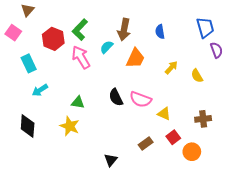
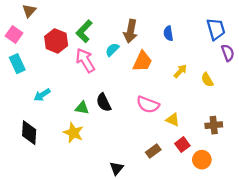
cyan rectangle: (29, 63) -> (17, 64), moved
black semicircle: (116, 97) -> (104, 102), moved

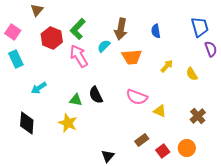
brown triangle: (29, 11) -> (37, 10), moved
orange trapezoid: (142, 61) -> (132, 57), turned 60
brown cross: (214, 125) -> (198, 116), turned -35
red square: (182, 145) -> (163, 151), moved

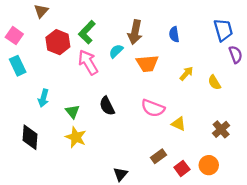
cyan arrow: (39, 88) -> (43, 98), turned -42
green triangle: (76, 100) -> (72, 111), moved, turned 40

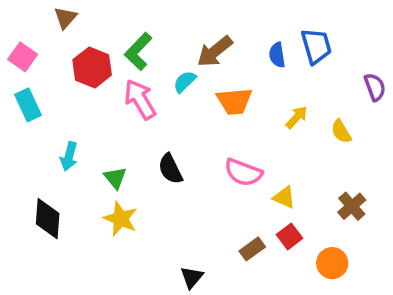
blue trapezoid: (223, 30) -> (316, 46), moved
brown arrow: (135, 32) -> (215, 51), turned 40
red square: (182, 168) -> (290, 236), moved

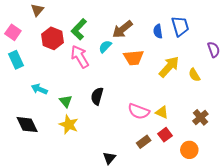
yellow arrow: (297, 117) -> (169, 67), size x1.6
cyan arrow: (69, 156) -> (39, 89), turned 98
black semicircle: (170, 169) -> (97, 96), turned 42
pink semicircle: (243, 172) -> (139, 111), moved
black diamond: (48, 219) -> (27, 125), turned -30

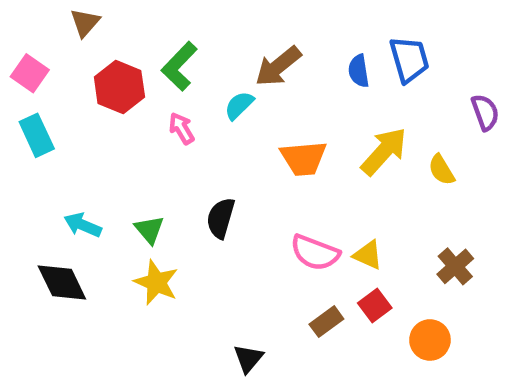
pink arrow: (80, 57) -> (182, 128), size x0.6
orange trapezoid: (134, 58) -> (303, 158), moved
cyan arrow: (39, 89) -> (83, 225), moved

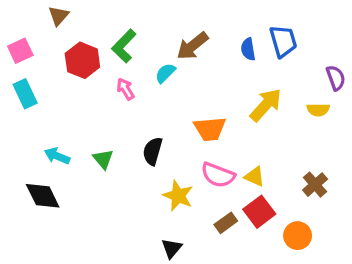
pink square: (30, 73) -> (20, 51), turned 30
orange trapezoid: (303, 158) -> (210, 129), moved
yellow semicircle: (441, 170) -> (318, 110), moved, turned -60
yellow star: (156, 282) -> (178, 196), moved
red square: (375, 305) -> (259, 212), size x1.4

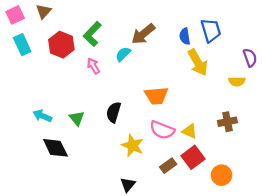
pink square: (20, 51) -> (15, 15), moved
cyan rectangle: (25, 94) -> (22, 45), moved
yellow arrow: (266, 105) -> (198, 62), moved, turned 108
brown cross: (315, 185) -> (227, 122), moved, turned 30
black diamond: (43, 196) -> (55, 148), moved

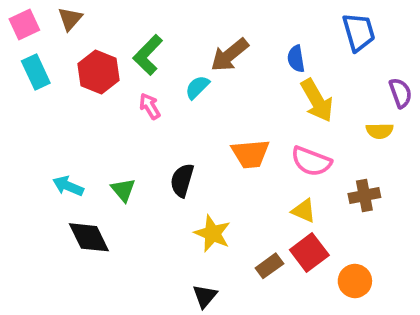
blue trapezoid: (211, 30) -> (359, 32), moved
pink semicircle: (162, 130) -> (311, 161), moved

